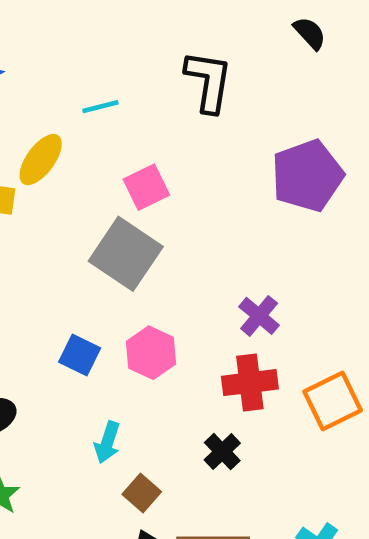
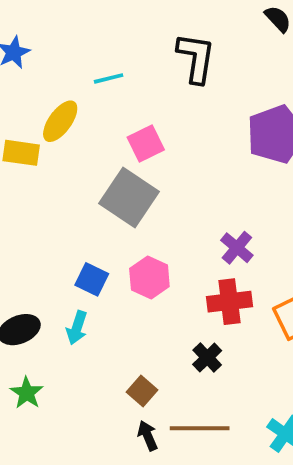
cyan arrow: (107, 442) -> (77, 328), moved

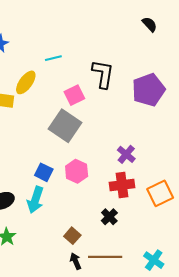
black L-shape: (196, 58) -> (103, 74), moved
cyan arrow: (77, 328) -> (35, 200), size x1.4

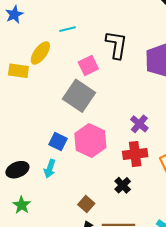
pink hexagon: (77, 171) -> (90, 141), size x1.4
cyan arrow: (35, 200) -> (50, 169), size x0.7

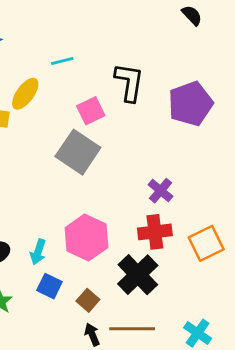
pink hexagon: (90, 141) -> (86, 238), moved
blue square: (58, 142) -> (49, 286), moved
black cross: (123, 185) -> (138, 275), size x1.8

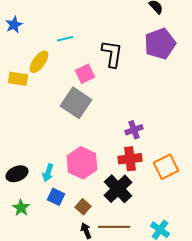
purple pentagon: (190, 104) -> (160, 44), moved
purple cross: (161, 191) -> (134, 130), turned 30

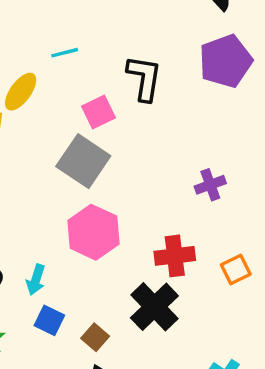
purple cross: (134, 130) -> (210, 185), moved
pink hexagon: (82, 163) -> (93, 232), moved
orange square: (166, 167) -> (236, 269), size x0.7

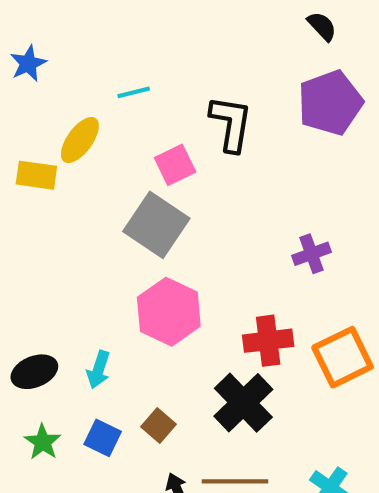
orange square: (236, 269) -> (343, 357), size x1.6
blue square: (49, 320) -> (103, 438), moved
brown square: (95, 337) -> (158, 425), moved

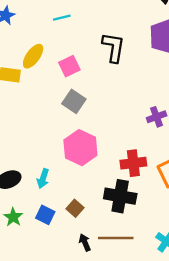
cyan line: (134, 92) -> (62, 18), moved
pink square: (175, 165) -> (69, 66), moved
gray square: (156, 225) -> (74, 101), size x0.7
black cross: (243, 403) -> (120, 196), turned -36

